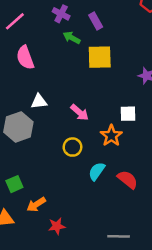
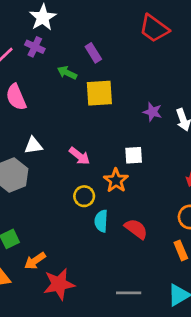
purple cross: (61, 14) -> (35, 47), moved
yellow circle: (73, 147) -> (84, 196), moved
cyan semicircle: (97, 171) -> (101, 221), turned -30
red star: (57, 226) -> (59, 284), size x1.6

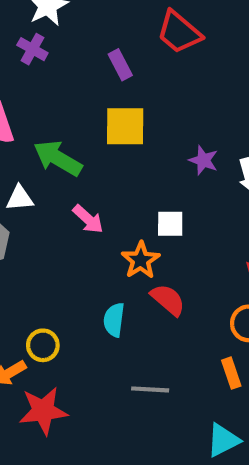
red trapezoid: (154, 28) -> (179, 32), moved
green arrow: (67, 73) -> (58, 158), moved, size x1.6
yellow circle: (84, 196) -> (43, 345), moved
red semicircle: (136, 229) -> (168, 300), moved
gray line: (129, 293) -> (150, 389), moved

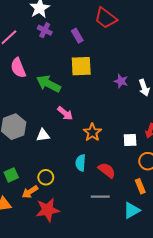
purple cross: (32, 49) -> (45, 30), moved
white triangle: (20, 198) -> (43, 135), moved
white square: (170, 224) -> (130, 140), moved
red semicircle: (168, 300) -> (107, 170), moved
cyan triangle: (223, 440) -> (132, 210), moved

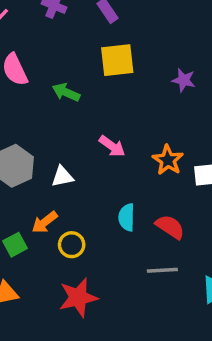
green arrow: (49, 84) -> (66, 92), size x0.7
pink arrow: (65, 113) -> (112, 146), moved
orange star: (92, 132) -> (168, 160), moved
orange arrow: (30, 192) -> (45, 222), moved

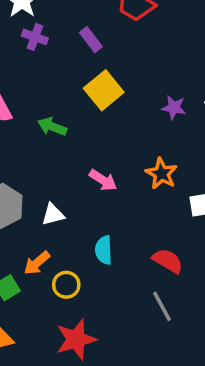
yellow square: (117, 60) -> (104, 90), turned -30
orange star: (168, 160) -> (161, 174), moved
cyan semicircle: (127, 217) -> (104, 250), moved
gray line: (162, 270) -> (162, 306), turned 68

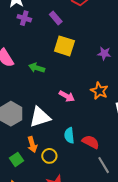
yellow square: (104, 90) -> (64, 46), turned -30
white triangle: (53, 214) -> (40, 117), size x1.6
red semicircle: (168, 261) -> (91, 142), moved
orange arrow: (37, 263) -> (32, 145), turned -63

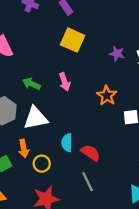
green arrow: (37, 68) -> (31, 84), moved
pink arrow: (67, 96) -> (65, 82), moved, turned 35
gray line: (104, 165) -> (88, 182), moved

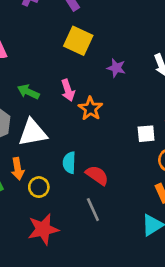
purple star: (117, 54) -> (116, 68), moved
orange star: (107, 96) -> (90, 109), moved

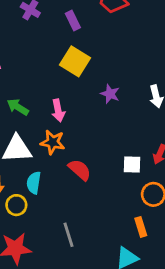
orange star: (90, 109) -> (53, 142), moved, turned -30
cyan semicircle: (69, 163) -> (34, 183), moved
red semicircle: (97, 175) -> (80, 170), moved

